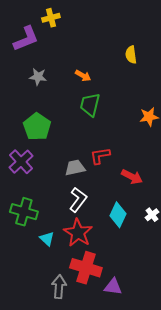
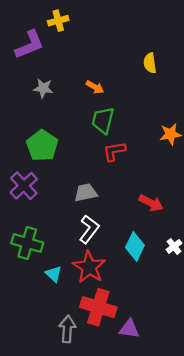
red L-shape: (100, 156) -> (114, 151), moved

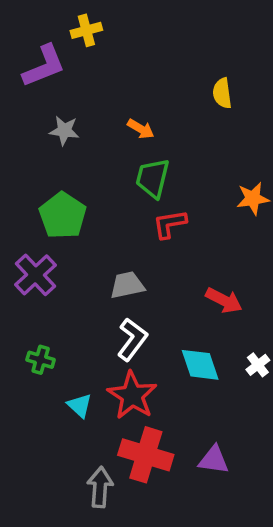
green cross: (27, 243) -> (41, 360), size x0.6
cyan diamond: (135, 246) -> (200, 365), turned -44
purple triangle: (129, 329) -> (214, 460), moved

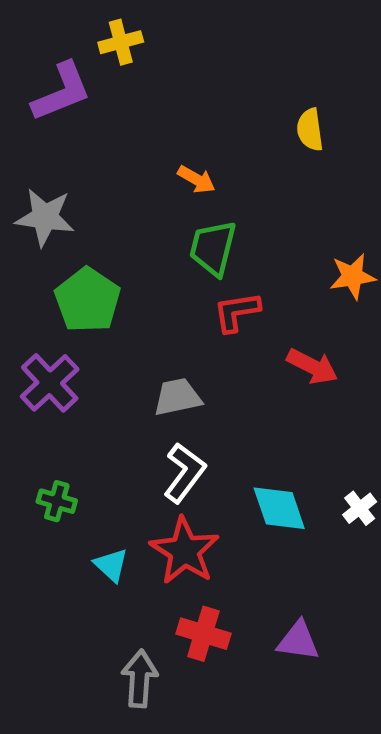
gray star: (64, 131) -> (45, 217), moved, size x1.4
red arrow: (224, 300) -> (312, 366), moved
red cross: (146, 455) -> (203, 634), size x0.7

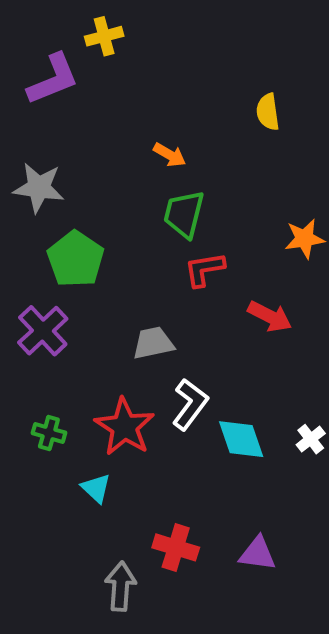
white L-shape: (185, 473) -> (190, 404), moved
red star: (185, 551) -> (125, 427), moved

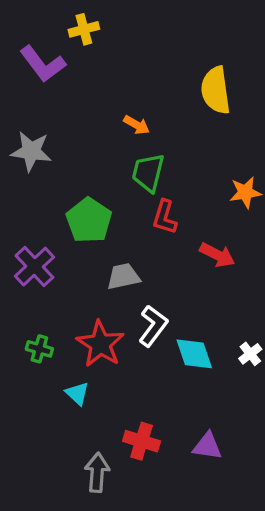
purple L-shape: (53, 79) -> (43, 64), turned 75
yellow semicircle: (268, 112) -> (216, 90), size x1.6
green pentagon: (76, 259) -> (89, 220), moved
red L-shape: (204, 269) -> (165, 217), turned -64

